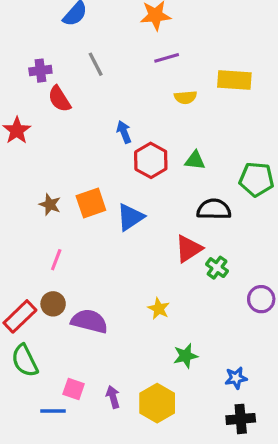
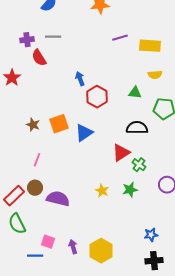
purple line: (167, 58) -> (120, 38), moved
gray line: (96, 64) -> (53, 37), moved, turned -63
yellow semicircle: (185, 97) -> (155, 75), moved
green triangle: (195, 160) -> (135, 93), moved
green star: (185, 356) -> (130, 190), moved

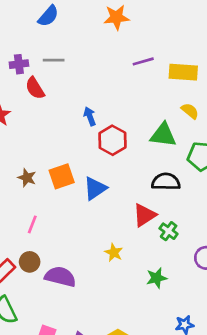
yellow semicircle: (155, 75) -> (190, 111), turned -136
green triangle: (135, 93) -> (163, 135), size x1.5
green star: (130, 190) -> (157, 278), moved
yellow star: (102, 191) -> (114, 253), moved

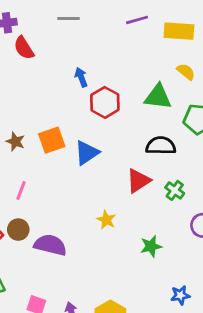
gray line: (54, 60) -> (69, 19), moved
green cross: (169, 231) -> (175, 190), moved

